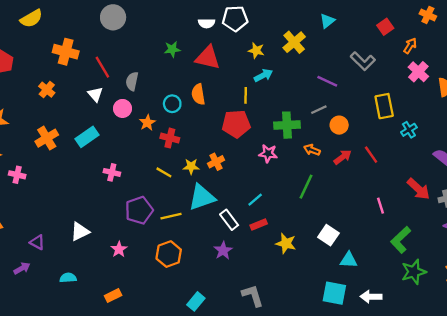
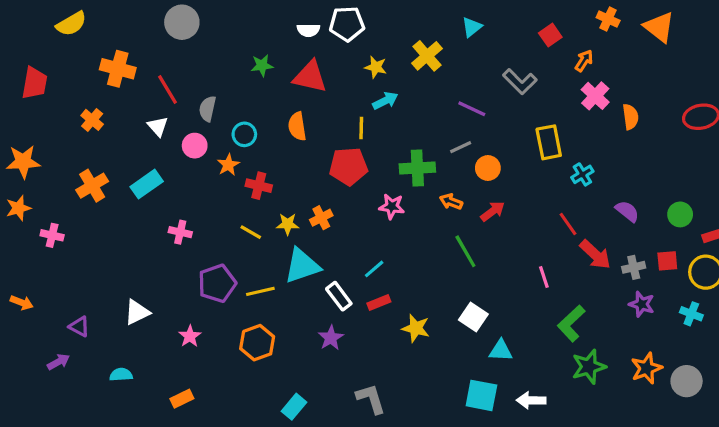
cyan circle: (172, 104) -> (244, 134), moved
red line: (371, 155) -> (568, 224), moved
green line: (306, 187) -> (465, 251), moved, turned -55

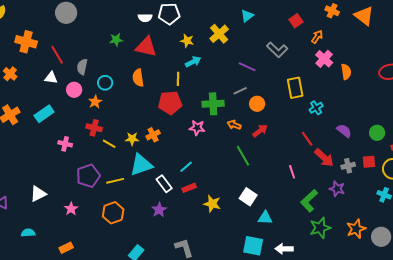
white triangle: (158, 126) -> (51, 78), turned -40
red cross: (259, 186) -> (94, 128), moved
purple star: (642, 304) -> (337, 189), moved

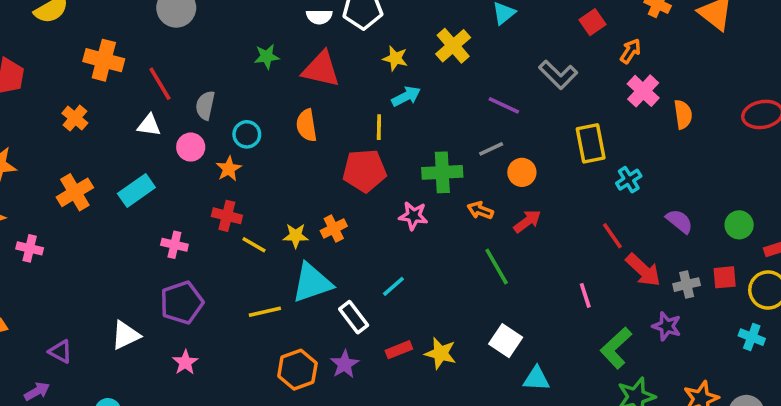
purple pentagon: (88, 176) -> (182, 303), moved
red rectangle: (189, 188) -> (399, 350), moved
orange hexagon: (113, 213) -> (297, 370), moved

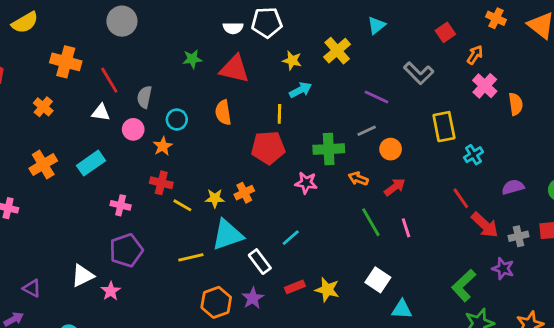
purple semicircle: (679, 221) -> (513, 187), turned -55
pink line: (585, 295) -> (406, 228), moved
pink star: (185, 362) -> (111, 291), moved

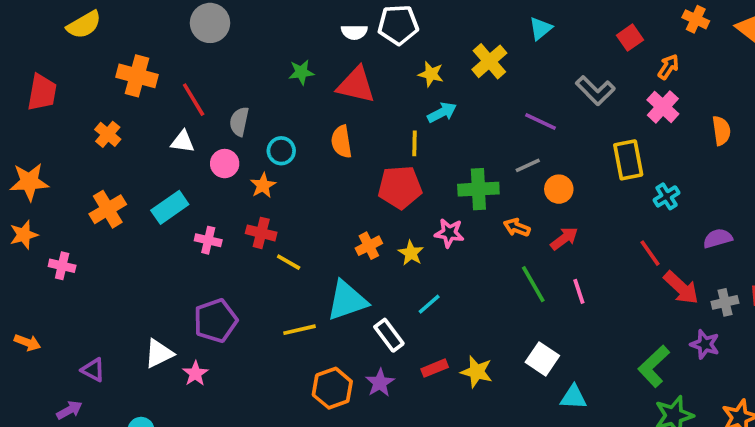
pink cross: (485, 86) -> (663, 107), moved
yellow star: (215, 198) -> (411, 253), moved, turned 30
pink cross: (121, 205) -> (208, 240), moved

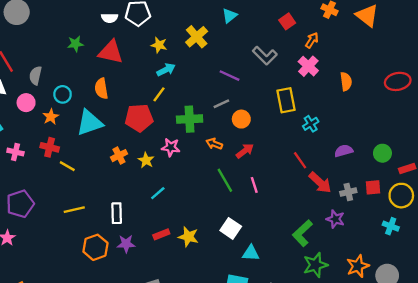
yellow line: (415, 143) -> (159, 94), moved, turned 35
cyan triangle: (347, 300) -> (90, 123), moved
white rectangle: (389, 335) -> (117, 213), moved, turned 36
purple star: (380, 383) -> (126, 244), turned 30

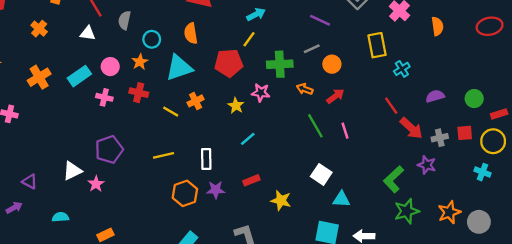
pink circle: (26, 103) -> (110, 67), moved
orange cross: (119, 156) -> (196, 101), moved
yellow line: (67, 166) -> (171, 112), moved
yellow star: (188, 237) -> (281, 200), moved

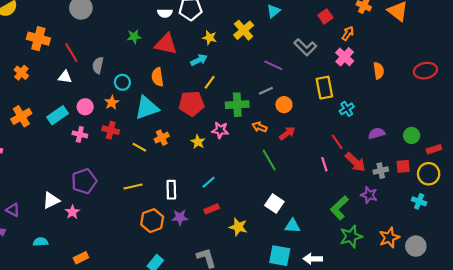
cyan arrow: (256, 14) -> (199, 60), moved
pink line: (345, 131) -> (324, 164), moved
cyan line: (248, 139) -> (208, 182), moved

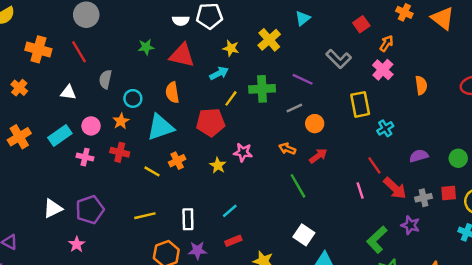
red line: (71, 53) -> (79, 52), moved
green cross: (237, 105) -> (262, 89), moved
white triangle: (51, 200) -> (53, 208), moved

